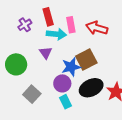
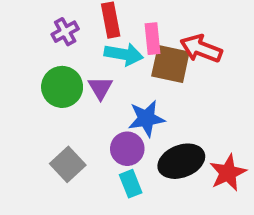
brown square: (86, 60) -> (170, 64), moved, turned 35
green circle: (16, 64) -> (62, 87), moved

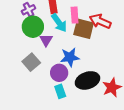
cyan arrow: (124, 54) -> (59, 23), turned 42
green circle: (62, 87) -> (33, 27), moved
gray square: (68, 164) -> (31, 62), moved

